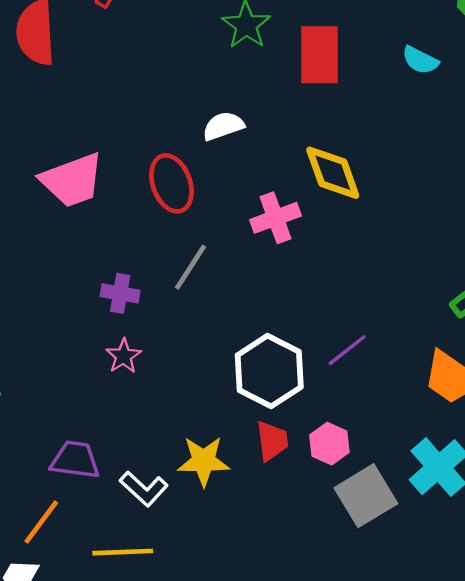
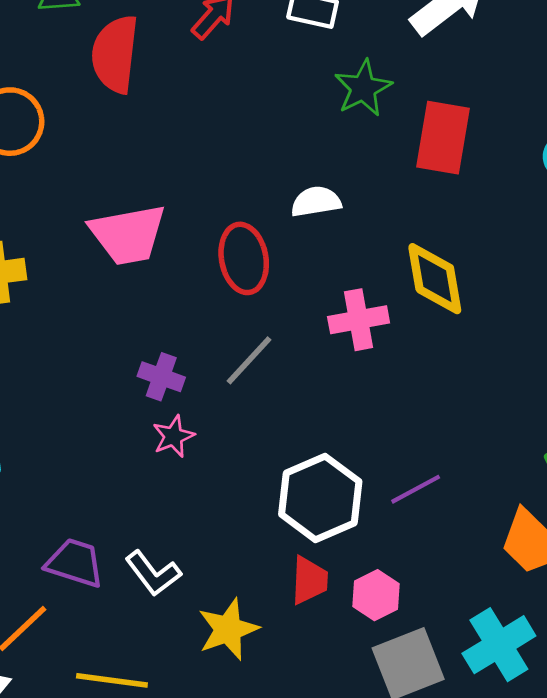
pink star: (124, 356) -> (173, 436), moved
yellow star: (204, 461) -> (228, 629), moved, turned -30
white L-shape: (144, 489) -> (153, 573), moved

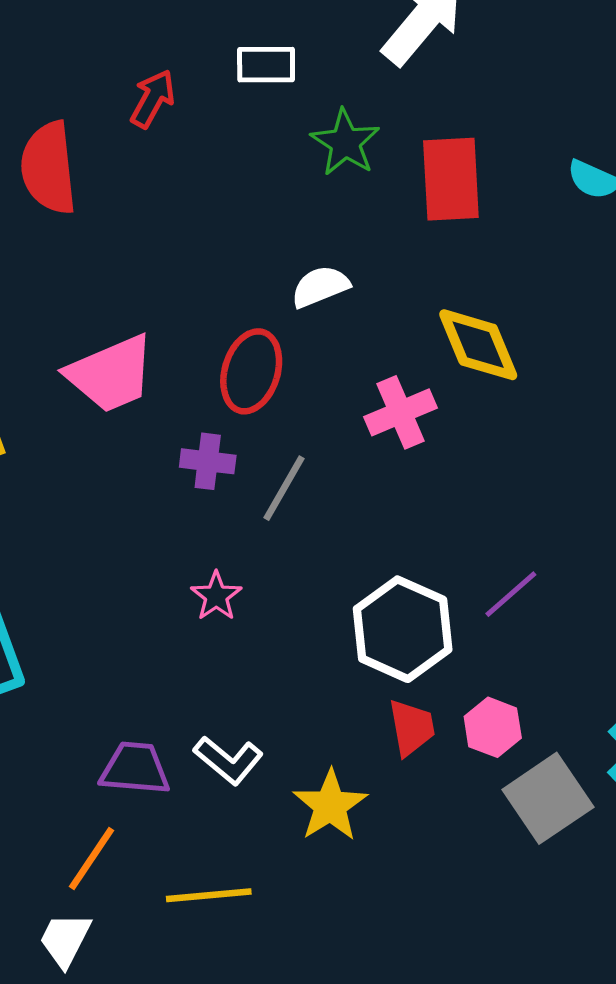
red ellipse: (244, 258) -> (251, 371), turned 40
purple cross: (161, 377) -> (208, 461), moved

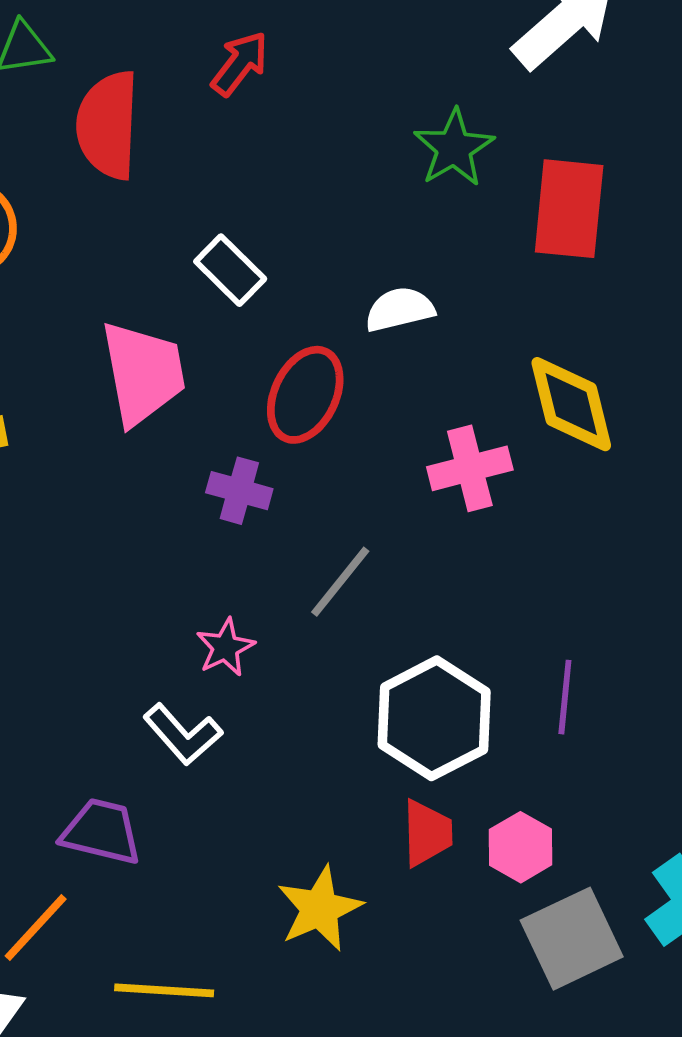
white rectangle: (266, 65) -> (230, 270), moved, turned 36
pink trapezoid: (111, 374) -> (143, 373), turned -86
gray line: (284, 488) -> (340, 582), moved
purple line: (511, 594) -> (565, 697), turned -52
white L-shape: (228, 760) -> (183, 734), moved

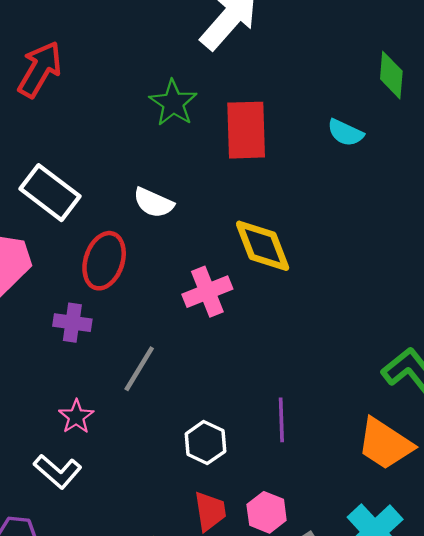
red arrow: (240, 64) -> (40, 69), size x1.4
white rectangle: (230, 270) -> (50, 193), size x1.4
white semicircle: (400, 309) -> (153, 203), turned -135
white hexagon: (434, 718) -> (205, 443), size x0.6

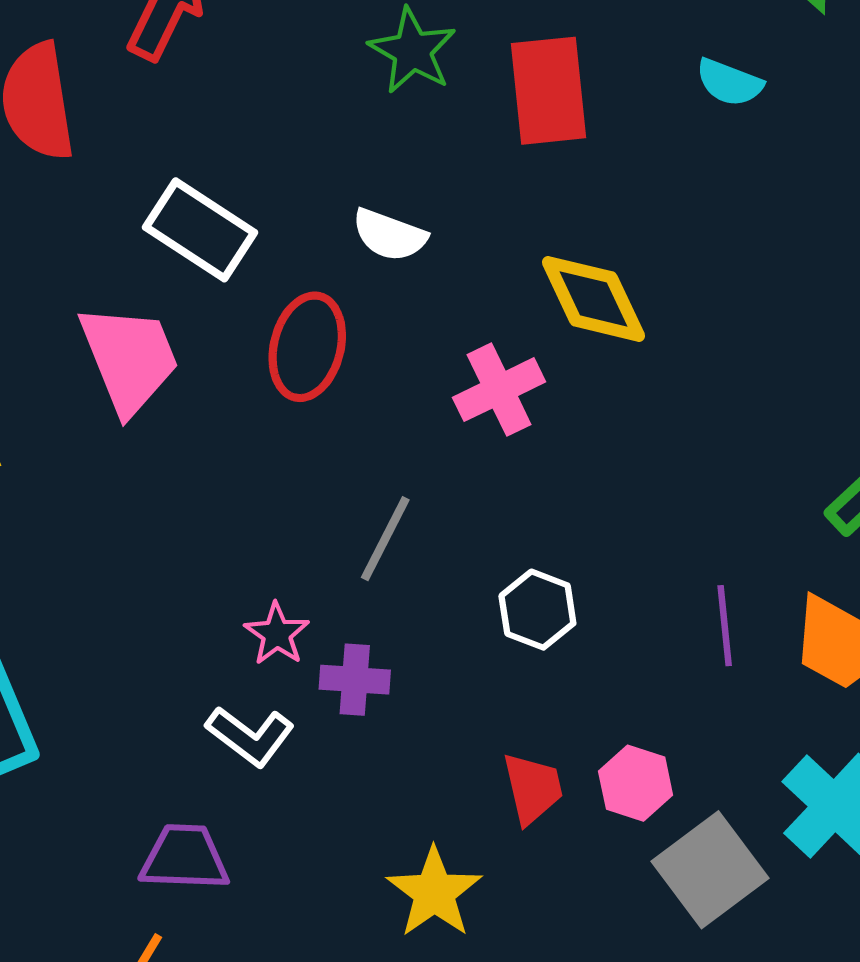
purple cross: (72, 323) -> (355, 680), moved
purple line: (281, 420) -> (725, 626), moved
white hexagon: (205, 443) -> (537, 610), moved

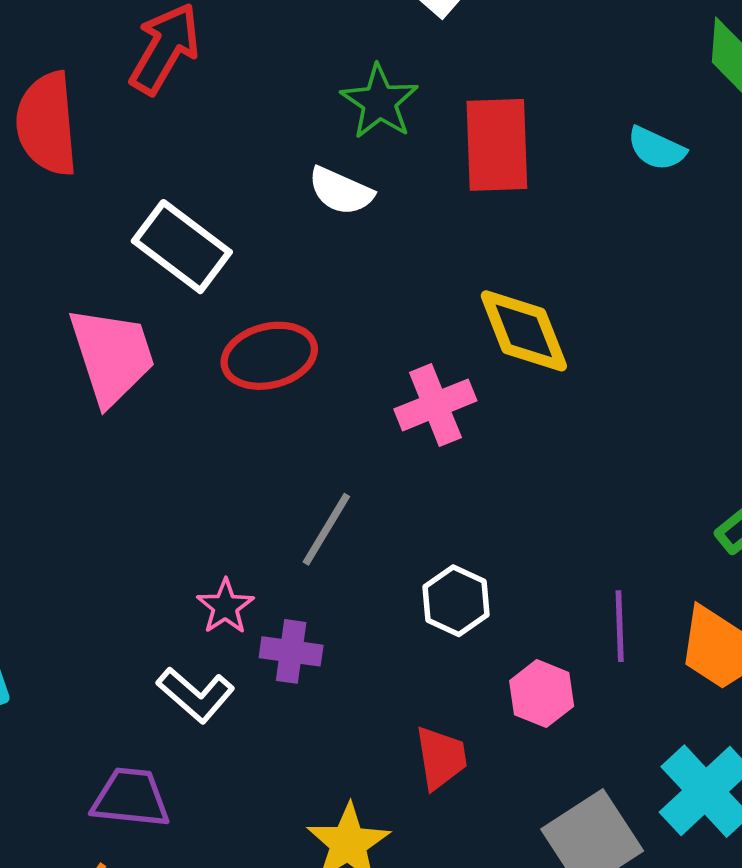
white semicircle: (389, 235) -> (341, 191), moved
red ellipse: (307, 347) -> (269, 356), turned 58
pink hexagon: (636, 783) -> (542, 694), moved

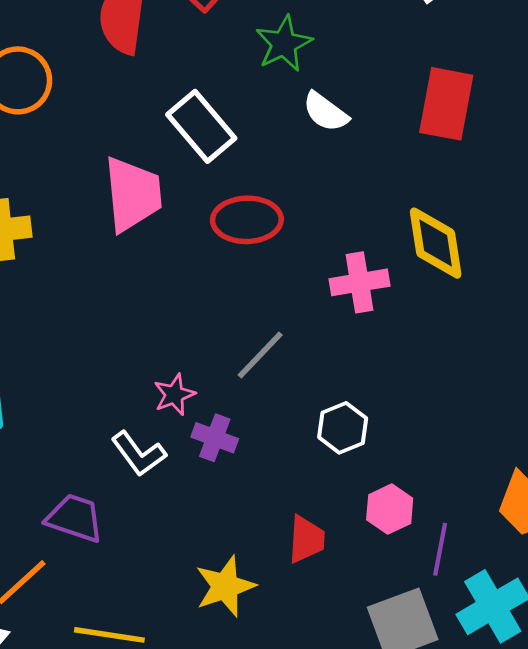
green star: (379, 102) -> (284, 44), moved
purple line: (620, 626) -> (440, 549), moved

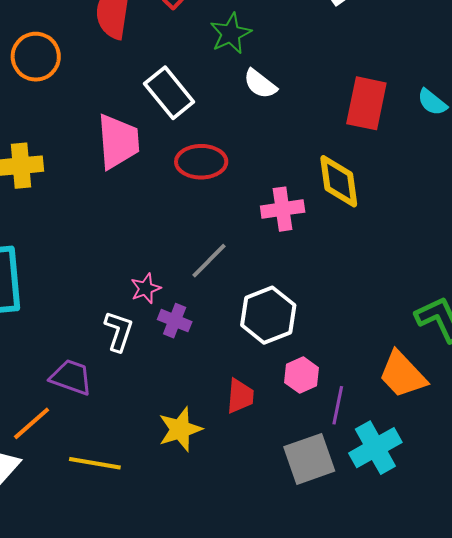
red rectangle: (446, 104) -> (366, 103), moved
white hexagon: (343, 428) -> (268, 315), size x1.5
white L-shape: (139, 454) -> (119, 331), turned -126

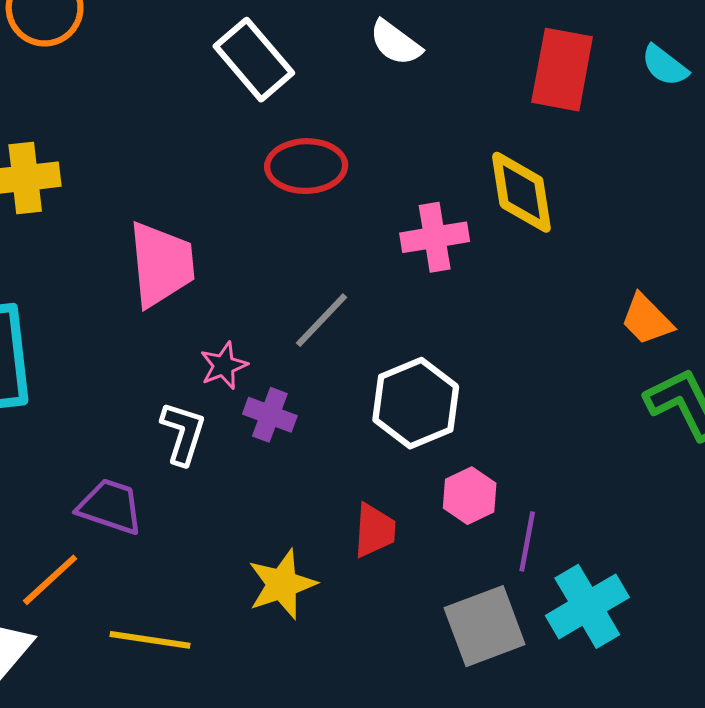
pink trapezoid: (118, 141) -> (161, 264), moved
orange trapezoid: (402, 375) -> (647, 320), moved, size x0.7

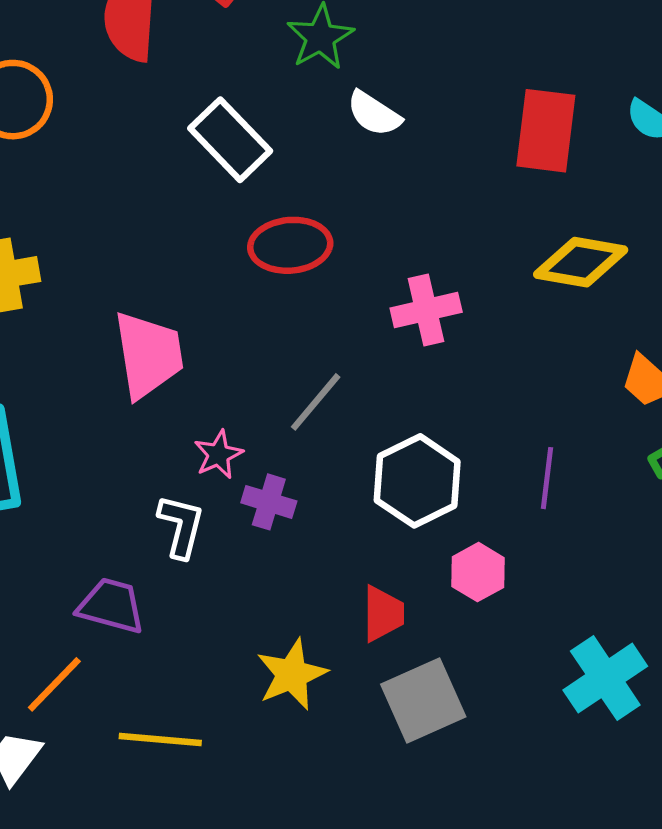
yellow diamond: (521, 192) -> (581, 262), moved, turned -68
purple line: (527, 541) -> (547, 478), moved
gray square: (485, 626) -> (423, 701), moved

